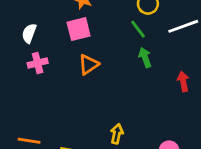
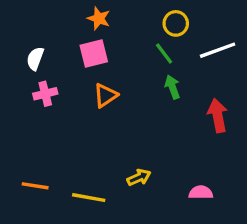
red arrow: (183, 81) -> (218, 115), size x1.4
yellow arrow: (117, 134) -> (139, 177), turned 54

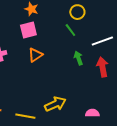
white line: (218, 50) -> (102, 41), moved
green arrow: (172, 87) -> (78, 58), moved
yellow arrow: (139, 177) -> (55, 104), size x1.5

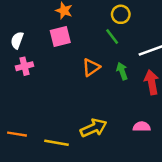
orange triangle: (35, 55) -> (91, 67), moved
pink semicircle: (92, 113) -> (142, 127), moved

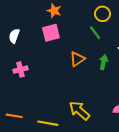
pink cross: (24, 66) -> (20, 70), moved
green arrow: (122, 71) -> (104, 62), turned 32
yellow arrow: (94, 128) -> (79, 111), turned -115

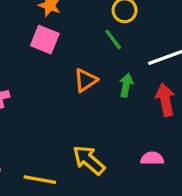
pink square: (51, 33) -> (45, 40), turned 36

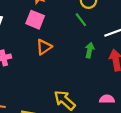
orange triangle: (86, 80) -> (44, 47), moved

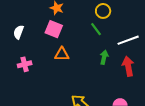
orange triangle: (44, 47) -> (62, 54), turned 35

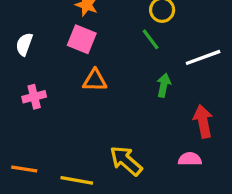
red arrow: (128, 66) -> (203, 121), moved

